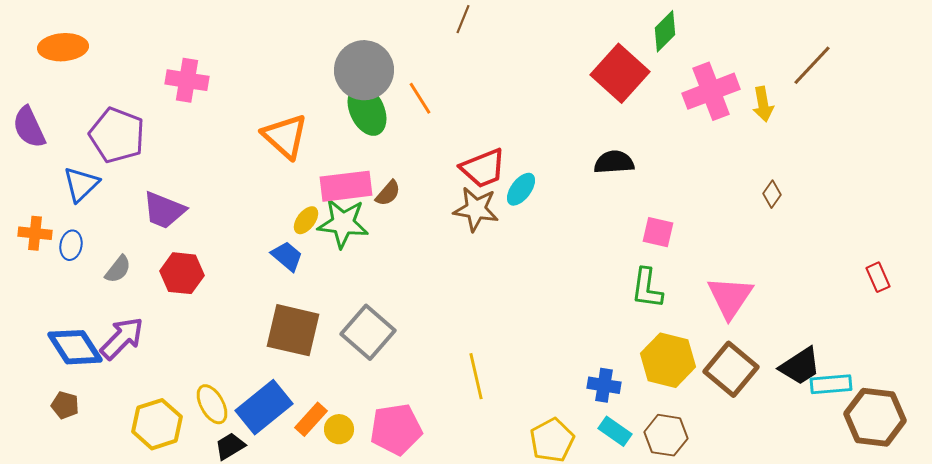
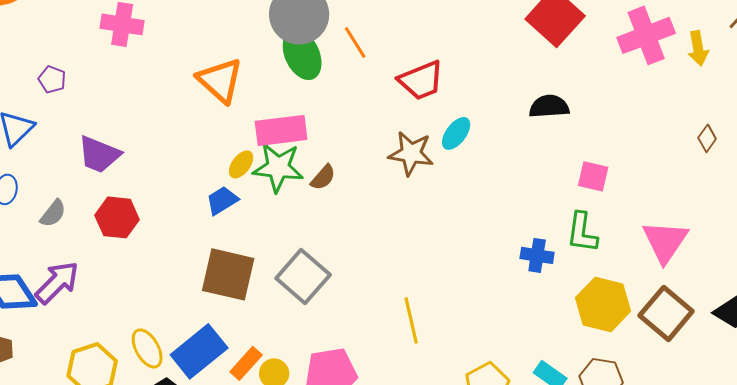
purple pentagon: (117, 135) -> (52, 79), size x0.5
red trapezoid: (483, 168) -> (421, 80), moved
brown semicircle: (388, 193) -> (323, 177), moved
blue trapezoid: (287, 256) -> (222, 200), turned -72
blue cross: (604, 385) -> (537, 255), moved

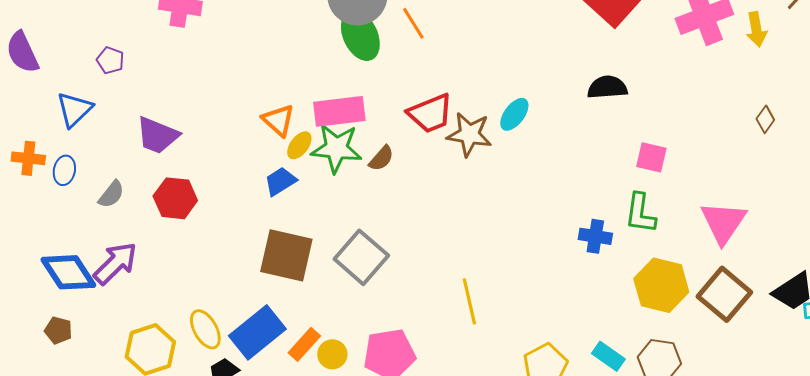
orange triangle: (220, 80) -> (278, 120), moved, size x0.7
red trapezoid: (421, 80) -> (430, 113), moved

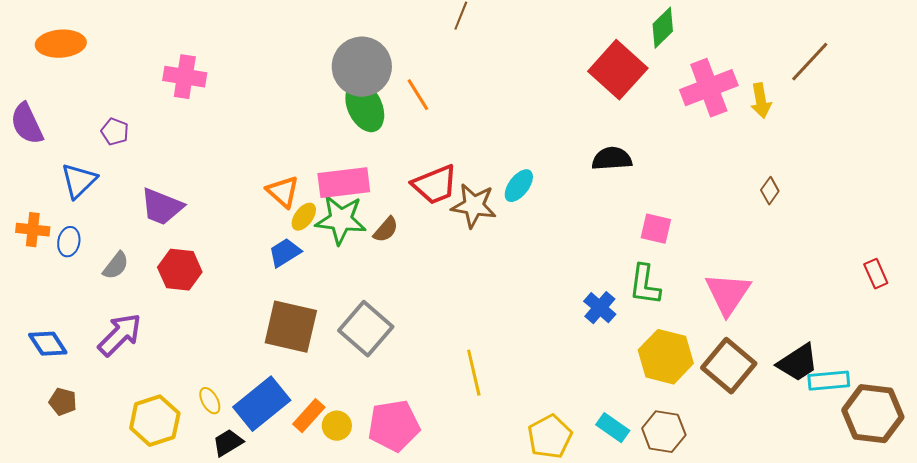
blue cross: (595, 236) -> (600, 308), turned 32
blue diamond: (68, 272) -> (48, 344), moved, size x0.7
yellow ellipse: (205, 329) -> (210, 401), size x0.7

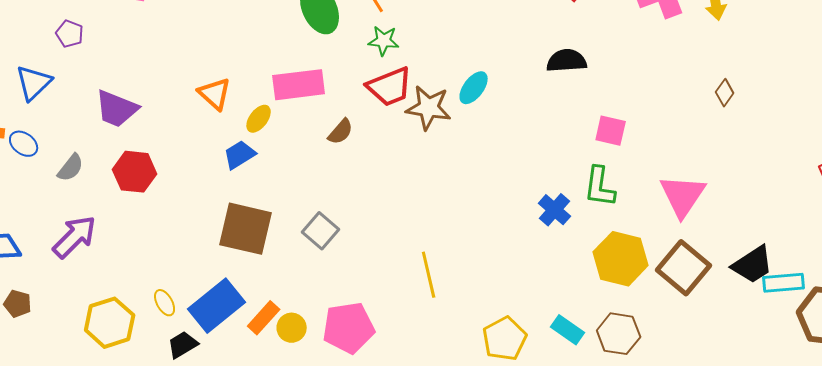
orange triangle: (283, 192) -> (215, 94), moved
green star: (341, 220) -> (384, 41), moved, size x0.6
blue ellipse: (69, 242) -> (24, 144), turned -64
gray square: (366, 329) -> (321, 231), size x0.7

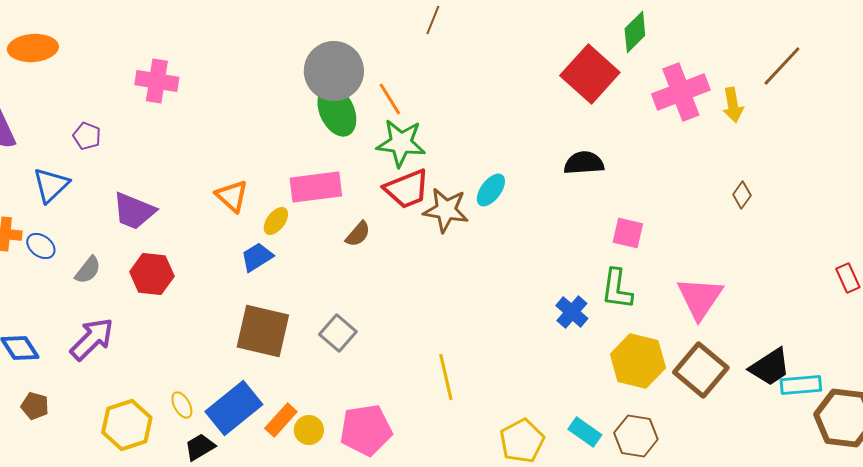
green star: (384, 41) -> (401, 143), size x1.6

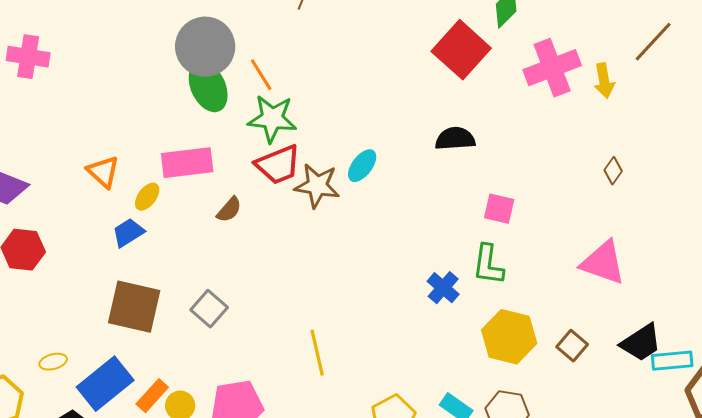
pink triangle: (700, 298) -> (603, 263), moved, turned -45
brown square: (701, 370) -> (572, 346), size x0.6
yellow ellipse: (182, 405) -> (53, 362), moved, turned -76

